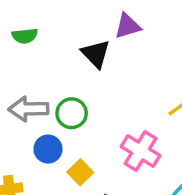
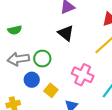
green semicircle: (25, 36) -> (15, 30), moved
black triangle: (96, 54) -> (66, 33), moved

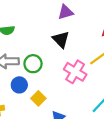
pink cross: (83, 75) -> (75, 72), moved

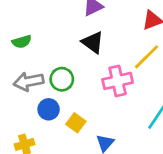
pink cross: (75, 72) -> (118, 81), turned -35

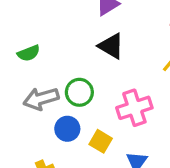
pink cross: (118, 81) -> (134, 108), moved

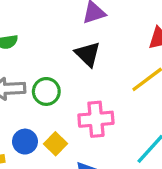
blue circle: (67, 129) -> (25, 142), moved

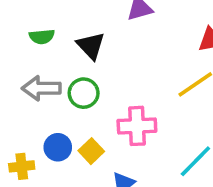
black triangle: (88, 54) -> (91, 46), moved

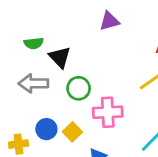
black triangle: (91, 46) -> (60, 57), moved
green circle: (84, 93) -> (79, 88), moved

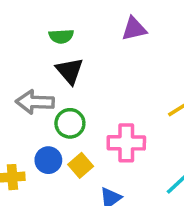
green semicircle: (34, 43) -> (61, 36), moved
green circle: (79, 88) -> (70, 123), moved

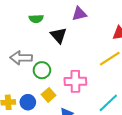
black triangle: (70, 71) -> (58, 35), moved
blue circle: (48, 160) -> (28, 102), moved

